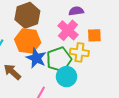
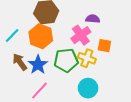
blue star: (36, 58) -> (38, 65), moved
cyan circle: (66, 77) -> (88, 88), moved

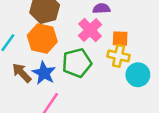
yellow cross: (87, 58) -> (118, 56), moved
cyan circle: (88, 88) -> (138, 75), moved

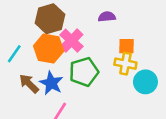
pink cross: (90, 30) -> (71, 41), moved

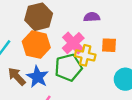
pink cross: (71, 41) -> (73, 43), moved
yellow cross: (125, 64) -> (85, 55), moved

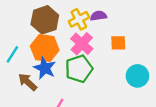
yellow cross: (85, 55) -> (79, 19), moved, turned -36
blue star: (38, 77) -> (45, 68), moved

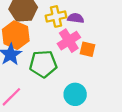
pink cross: (82, 44) -> (69, 41), moved
cyan circle: (137, 76) -> (75, 94), moved

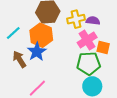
green pentagon: (43, 64) -> (89, 63), moved

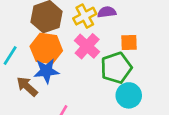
pink cross: (87, 40) -> (87, 46), moved
blue star: (37, 52) -> (46, 71), turned -30

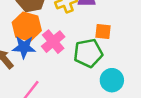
pink cross: (87, 46) -> (53, 42), moved
cyan circle: (129, 95) -> (112, 80), moved

